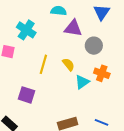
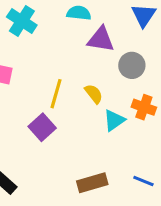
cyan cross: (26, 30) -> (22, 21), moved
purple square: (26, 95) -> (42, 127), moved, turned 30

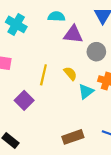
purple square: (42, 127) -> (24, 100), moved

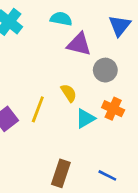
yellow line: (43, 75) -> (38, 109), moved
brown rectangle: (73, 137) -> (61, 173), turned -60

